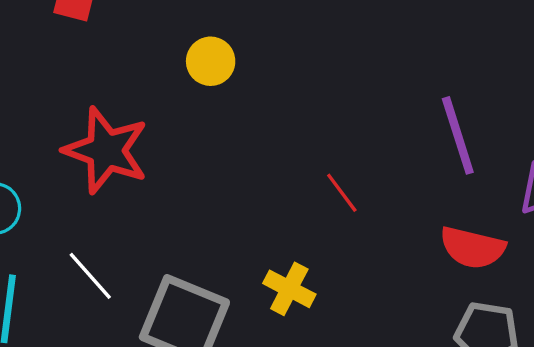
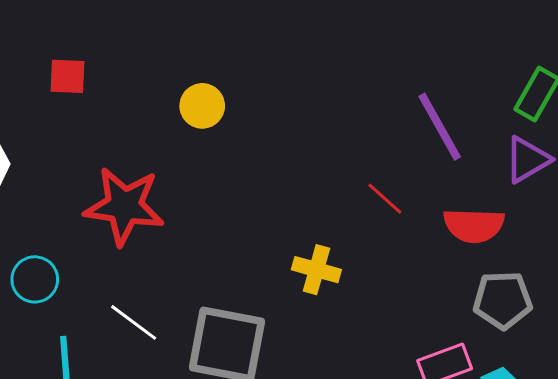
red line: (342, 193) -> (385, 199), moved
yellow cross: (289, 289) -> (316, 270), moved

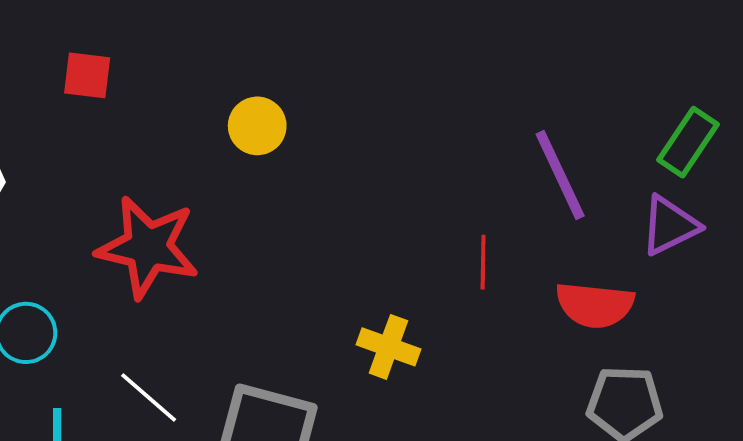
red line: (385, 199) -> (483, 262), turned 45

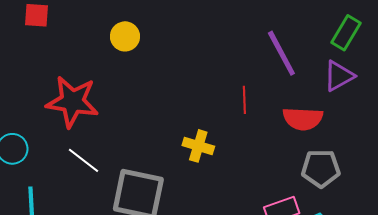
white line: (149, 398) -> (84, 160), moved

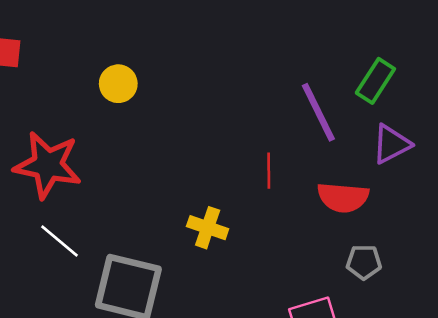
green rectangle: (346, 33) -> (375, 81), moved
gray pentagon: (321, 168) -> (364, 262), size x0.7

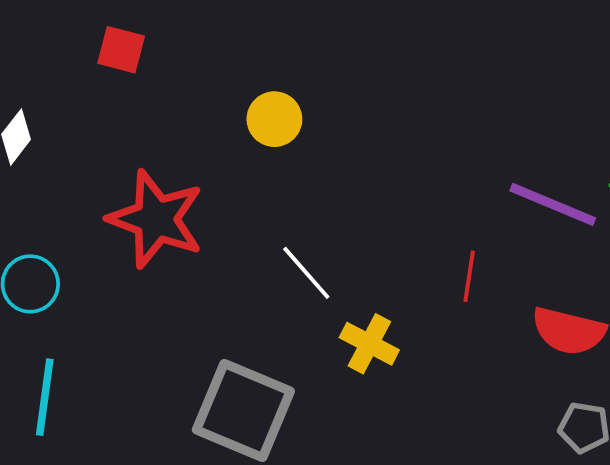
purple line: (318, 112) -> (553, 204), turned -50
white line: (59, 241) -> (306, 273), moved

